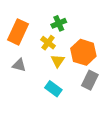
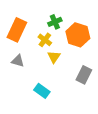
orange hexagon: (83, 52) -> (78, 35), moved
cyan rectangle: (53, 89) -> (42, 91), moved

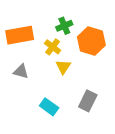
orange rectangle: (17, 30) -> (20, 35), turned 55
gray rectangle: (84, 75) -> (88, 101), moved

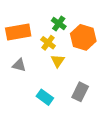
green cross: (64, 26) -> (59, 23), turned -32

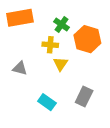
orange rectangle: (18, 32) -> (20, 18), moved
yellow cross: (48, 43) -> (50, 45), turned -32

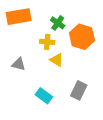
yellow triangle: (60, 64) -> (57, 60), turned -32

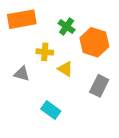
yellow cross: (47, 42) -> (45, 52), moved
gray rectangle: (79, 90) -> (99, 86), moved

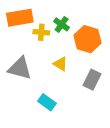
yellow cross: (45, 52) -> (41, 32), moved
gray triangle: (22, 74) -> (20, 68), size x1.6

